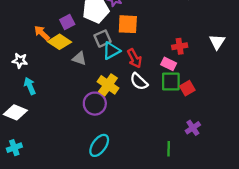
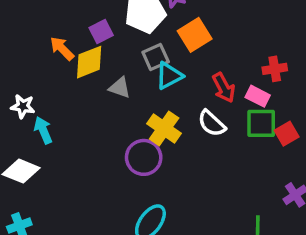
orange square: (128, 24) -> (195, 35), turned -35
yellow diamond: (60, 42) -> (89, 62), turned -55
red arrow: (134, 58) -> (224, 88), moved
white star: (20, 61) -> (23, 106), moved

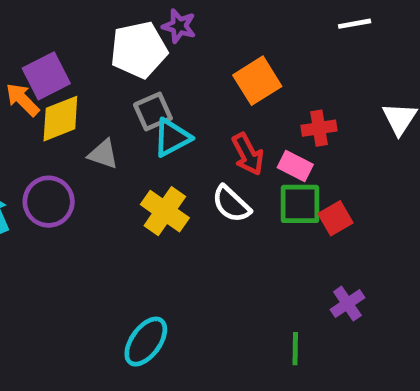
purple square: (101, 31) -> (46, 76), moved, size x1.4
orange square: (195, 35) -> (257, 81), moved
purple circle: (144, 157) -> (49, 202), moved

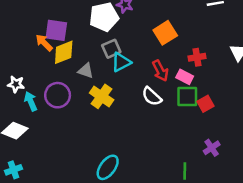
purple square: (46, 76) -> (56, 30), turned 35
yellow cross: (165, 211) -> (102, 96), moved

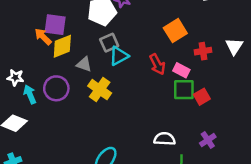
orange square: (165, 33) -> (175, 31), moved
red cross: (197, 57) -> (203, 51), moved
white semicircle: (152, 96) -> (165, 139), moved, turned 140

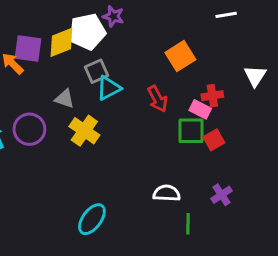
yellow diamond: (62, 46) -> (61, 42), moved
red cross: (203, 51) -> (212, 96), moved
pink rectangle: (181, 70) -> (200, 109), moved

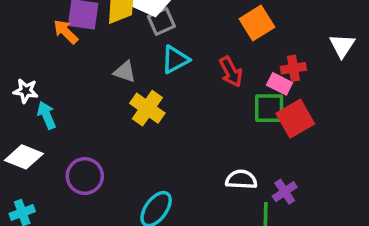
gray square: (97, 71) -> (161, 21), moved
purple circle: (29, 129) -> (85, 176), moved
red square: (214, 140) -> (295, 119), size x1.5
purple cross: (222, 195) -> (285, 192), moved

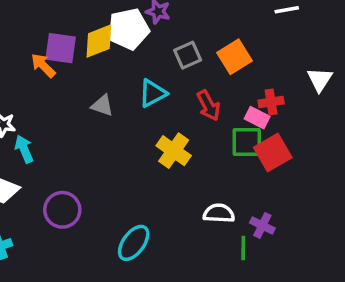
gray square: (161, 21) -> (188, 55), moved
yellow cross: (147, 108) -> (174, 151), moved
purple cross: (285, 192) -> (262, 225), turned -30

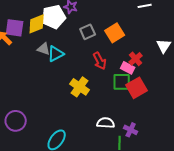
cyan triangle: (153, 93) -> (56, 54), moved
red cross: (271, 102) -> (136, 59), turned -32
gray triangle: (102, 105) -> (44, 49), moved

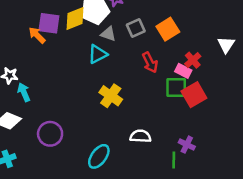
gray triangle: (44, 49) -> (108, 34), moved
yellow cross: (80, 87) -> (111, 96), moved
white semicircle: (106, 123) -> (140, 136), moved

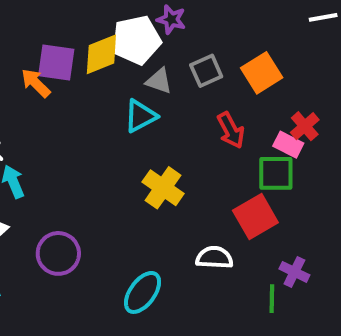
red square: (194, 95) -> (255, 217), moved

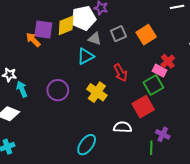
red arrow: (231, 130) -> (120, 73), moved
green square: (276, 173) -> (153, 85), turned -30
purple circle: (58, 253) -> (58, 90), moved

